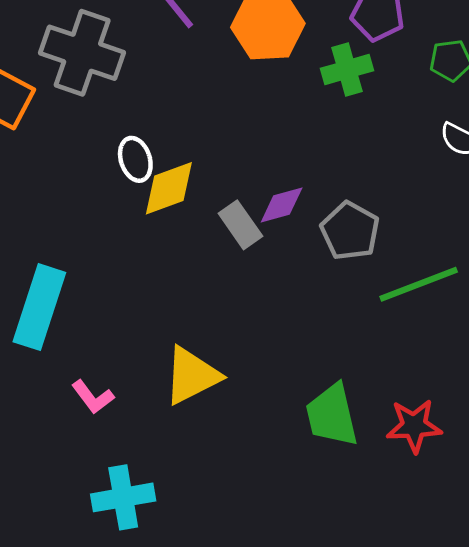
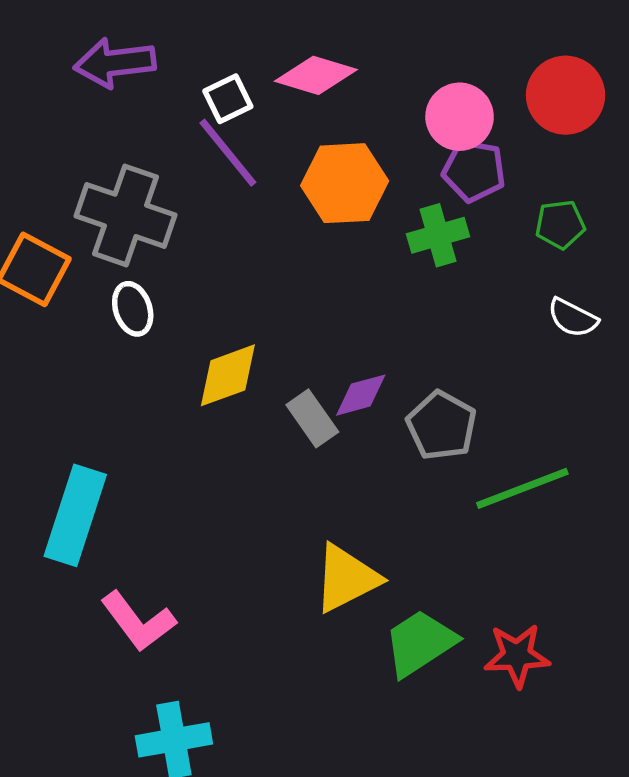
white ellipse: (135, 159) -> (133, 309), moved
yellow triangle: (192, 376) -> (346, 578), moved
pink L-shape: (93, 397) -> (138, 621), size x1.5
green trapezoid: (332, 415) -> (420, 643), turned 70

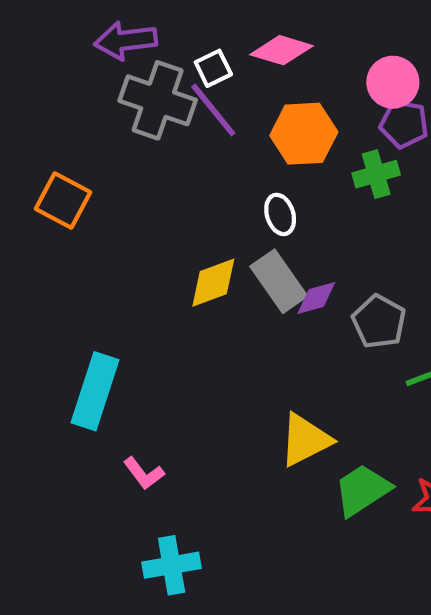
gray cross: (125, 215) -> (158, 100), moved
white ellipse: (133, 309) -> (280, 214), moved
gray rectangle: (312, 418) -> (279, 281), moved, size x1.4
pink L-shape: (138, 621) -> (144, 473), size x0.7

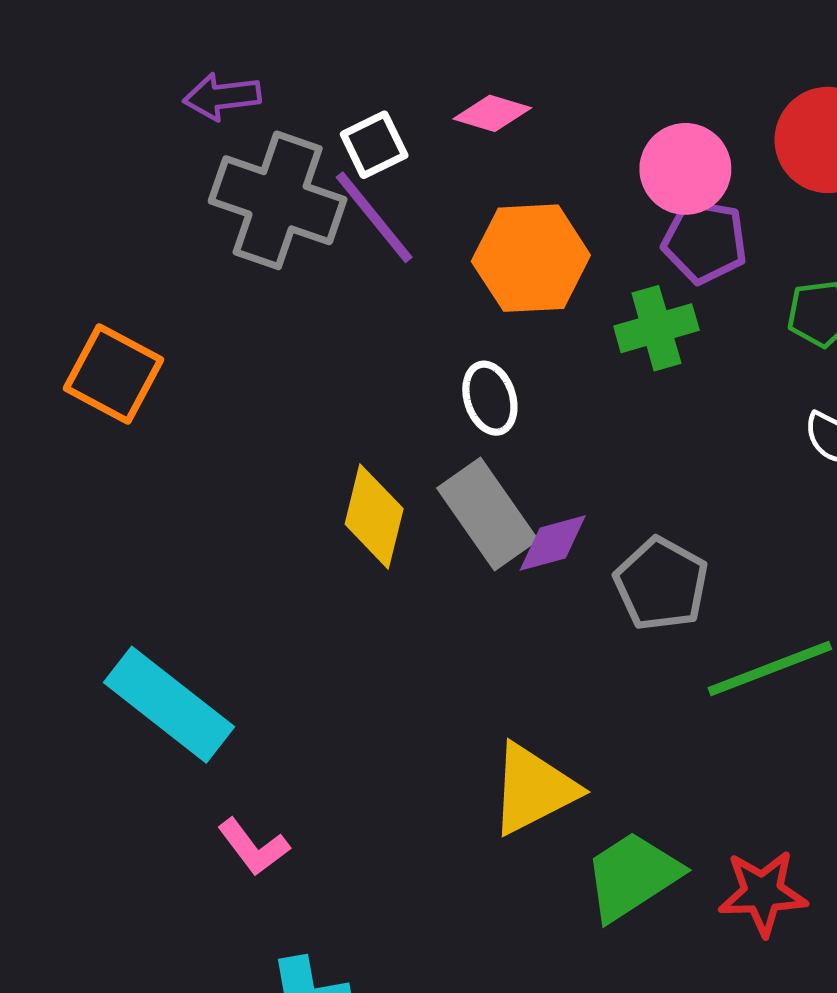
purple arrow: (126, 40) -> (222, 97), size x0.7
pink diamond: (282, 50) -> (492, 113), size x0.7
yellow diamond: (213, 283) -> (374, 516), turned -56
cyan rectangle: (95, 391) -> (169, 705), turned -70

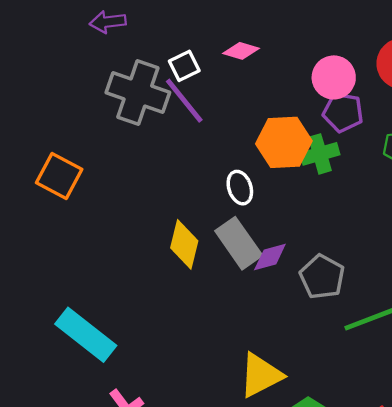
purple arrow: (222, 97) -> (108, 22), moved
orange hexagon: (531, 258) -> (284, 142), moved

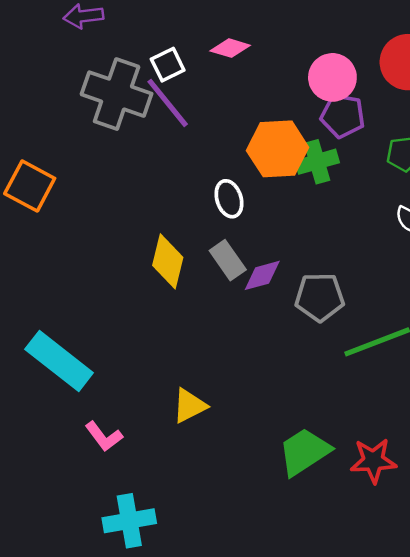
gray rectangle: (239, 243) -> (228, 260), size x0.7
gray pentagon: (322, 277) -> (320, 297), turned -30
yellow triangle: (261, 375) -> (189, 406), moved, size x0.7

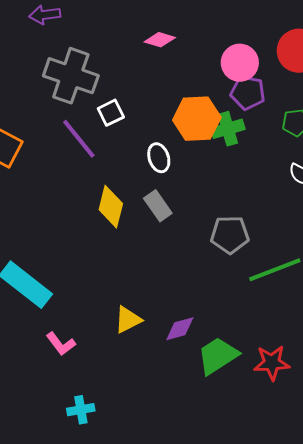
white square: (168, 65) -> (111, 113), moved
purple line: (168, 103) -> (79, 139), moved
purple diamond: (262, 275) -> (180, 329), moved
cyan cross: (129, 521) -> (81, 410), size x0.7

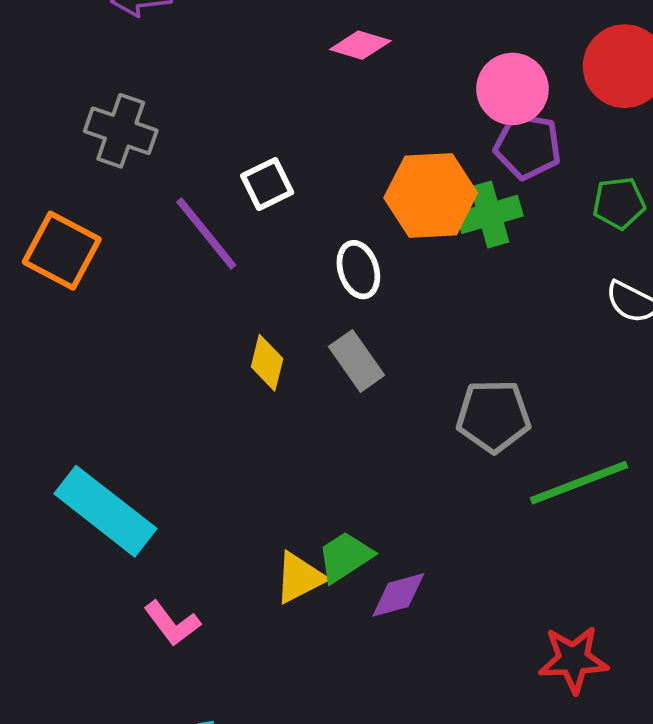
gray cross: (71, 76) -> (121, 131), moved, size x0.7
yellow diamond: (111, 207) -> (267, 363), size x0.7
green trapezoid: (218, 356) -> (345, 557), moved, size x0.7

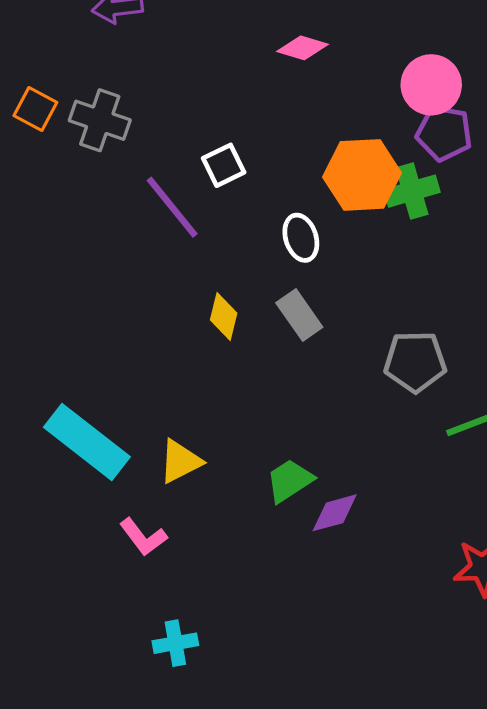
orange square: (62, 251) -> (35, 109), moved, size x0.7
yellow triangle: (299, 578) -> (180, 461), moved

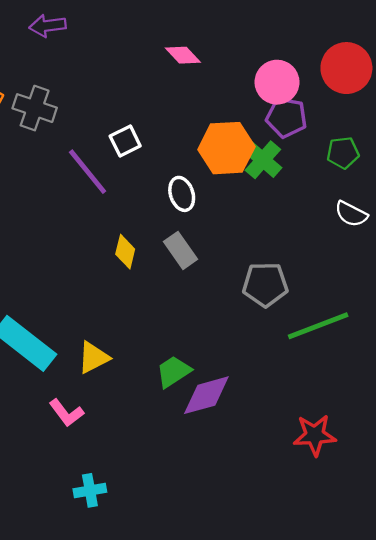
pink diamond: (303, 48) -> (183, 55), turned 30
green cross: (412, 191) -> (263, 160), turned -33
purple diamond: (335, 513) -> (206, 395), size x1.4

